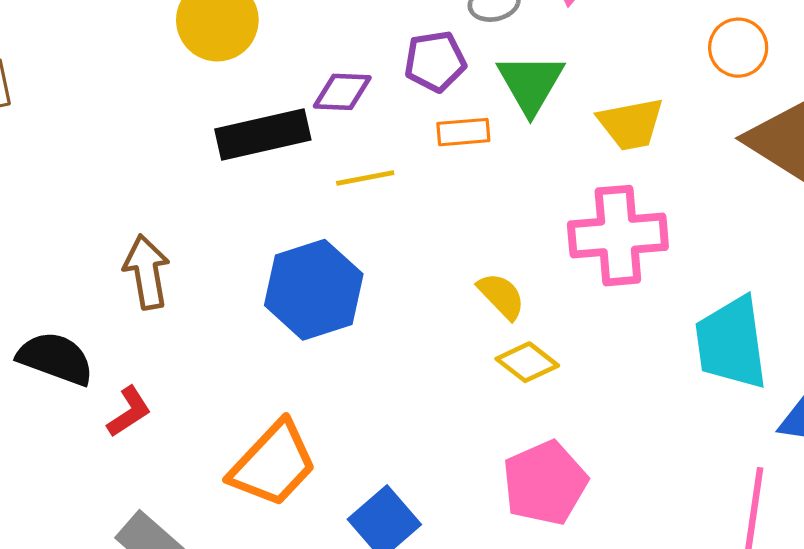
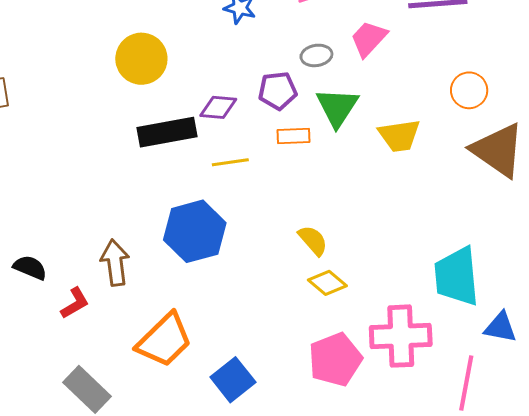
pink cross: (618, 236) -> (401, 336), moved
brown arrow: (147, 272) -> (115, 263), moved
black semicircle: (56, 358) -> (30, 268), size x0.7

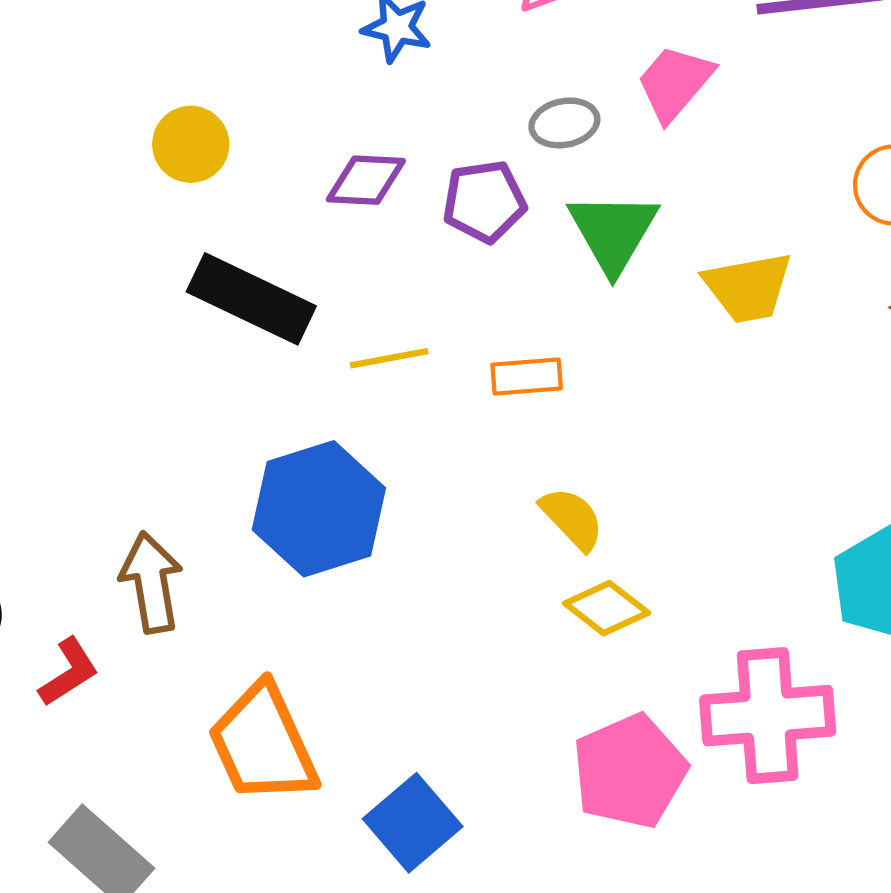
yellow circle: (141, 59) -> (191, 144), size x0.7
purple diamond: (218, 107) -> (366, 180), moved
black rectangle: (167, 132) -> (251, 299), turned 38
orange rectangle: (293, 136) -> (527, 376), moved
orange trapezoid: (164, 340) -> (263, 744), turned 112

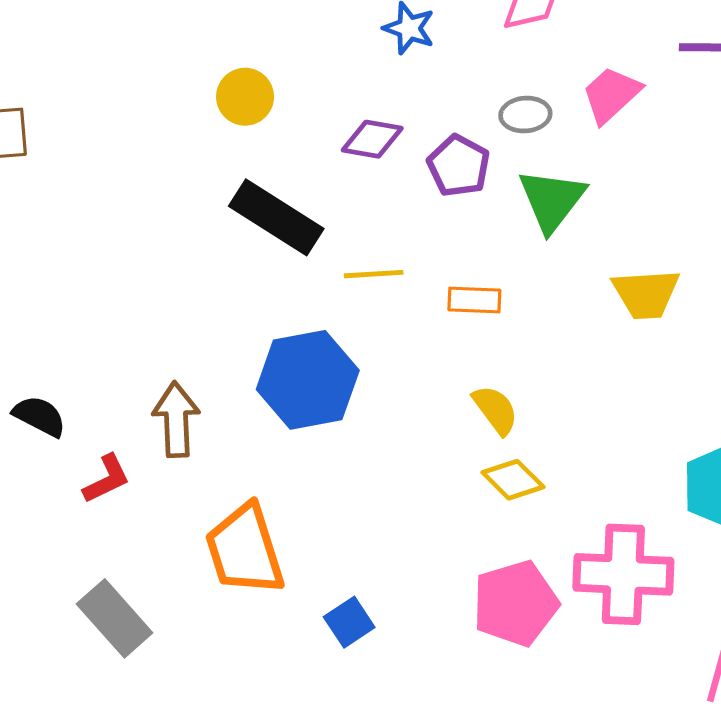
purple pentagon: (484, 201) -> (459, 166), turned 30
yellow trapezoid: (748, 287) -> (646, 294), moved
blue square: (413, 823) -> (349, 622), size x0.7

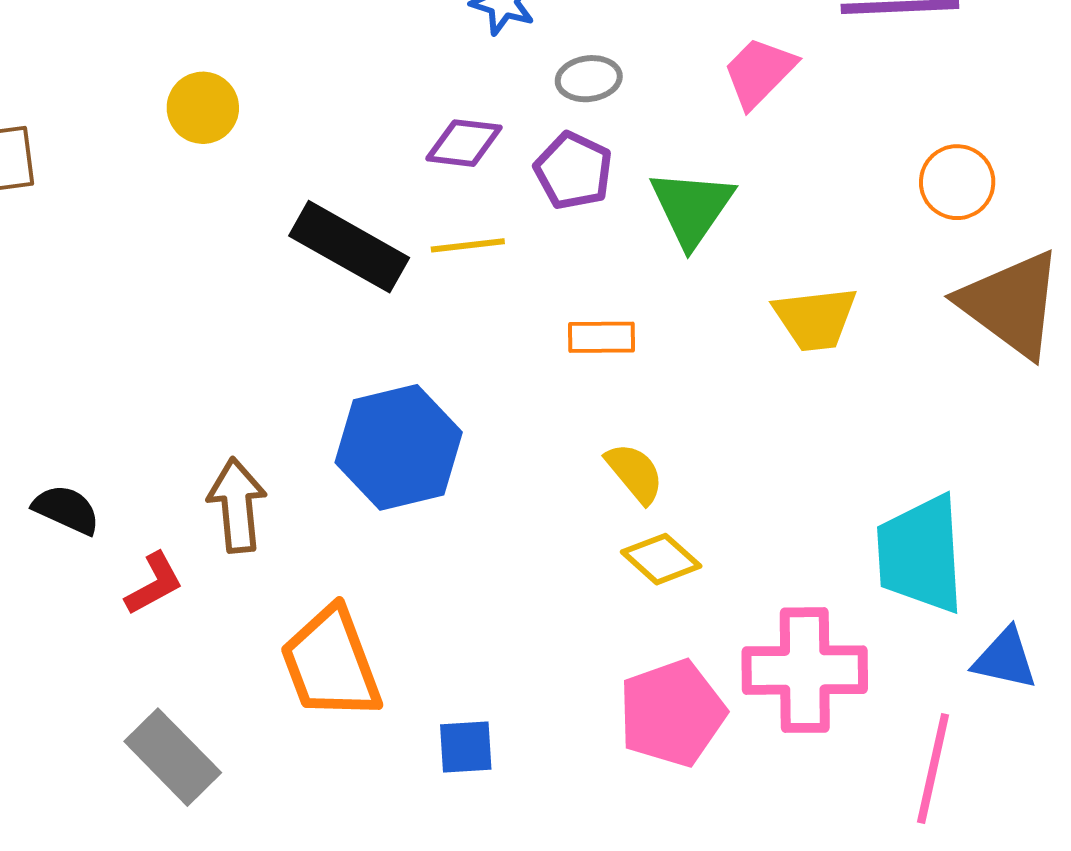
yellow circle: (245, 97) -> (203, 108), moved
gray ellipse: (525, 115) -> (589, 79), moved
yellow line: (374, 274) -> (468, 245), moved
blue square: (349, 622) -> (466, 747), turned 33

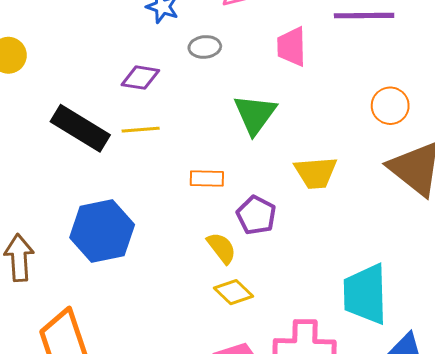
pink trapezoid: (759, 72) -> (292, 47), turned -48
purple pentagon: (573, 171) -> (256, 215), moved

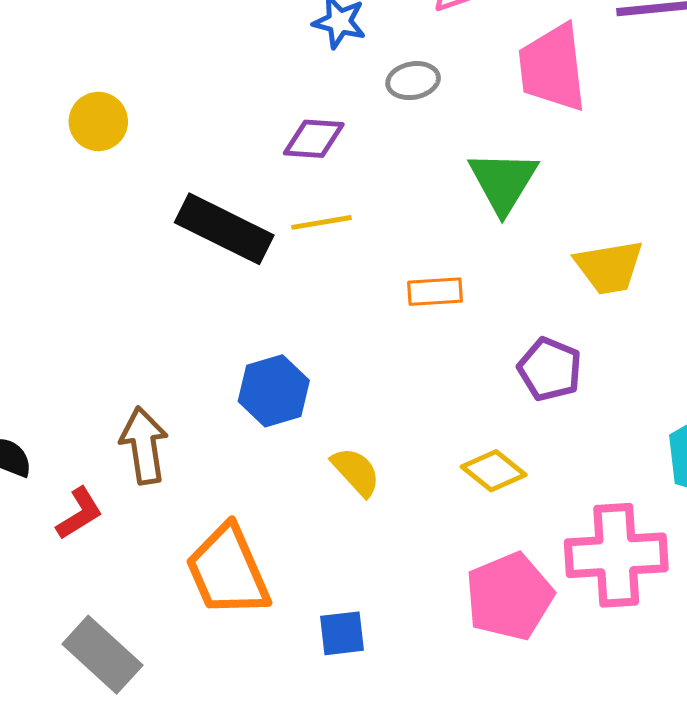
pink trapezoid: (292, 47) -> (552, 68), size x1.4
purple pentagon: (256, 215) -> (550, 369), moved
blue hexagon: (102, 231) -> (274, 391), size x0.7
yellow semicircle: (222, 248) -> (356, 472), moved

